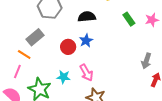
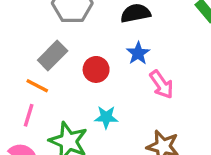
red circle: (68, 47) -> (96, 69), moved
pink arrow: (86, 73) -> (162, 84), moved

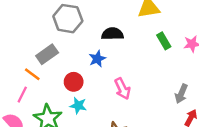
blue star: (138, 53) -> (97, 59), moved
red circle: (96, 69) -> (74, 82), moved

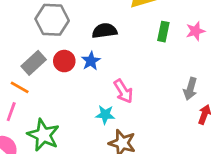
green rectangle: (164, 41) -> (163, 32), turned 49
red circle: (74, 82) -> (64, 61), moved
cyan star: (78, 106) -> (105, 115), moved

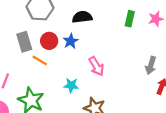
gray rectangle: (34, 63) -> (24, 42), turned -66
orange line: (20, 87) -> (40, 60), moved
cyan star: (105, 115) -> (71, 85), moved

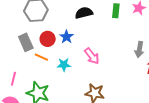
black semicircle: (82, 17) -> (84, 13), moved
cyan star: (71, 85) -> (64, 65), moved

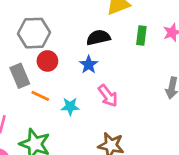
blue star: (66, 37) -> (89, 65), moved
red circle: (48, 39) -> (47, 61), moved

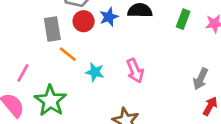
blue star: (89, 65) -> (109, 17), moved

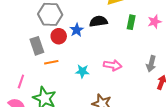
orange line: (68, 54) -> (51, 62), turned -40
pink arrow: (135, 71) -> (113, 65), moved, turned -48
cyan star: (95, 72) -> (82, 71), moved

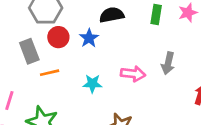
blue star: (77, 30) -> (89, 38), moved
gray arrow: (151, 64) -> (168, 63), moved

